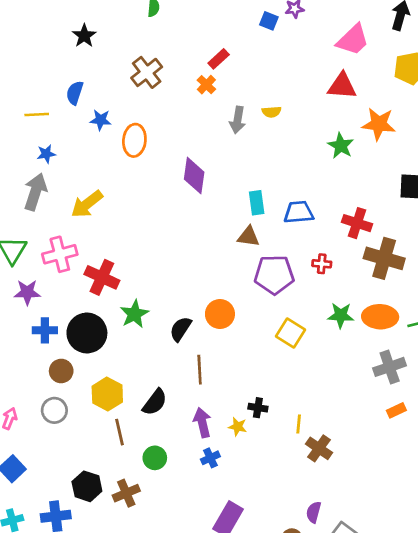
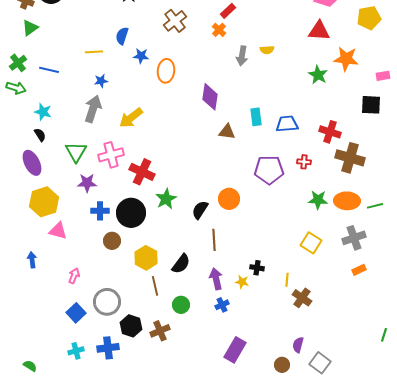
brown triangle: (248, 237) -> (227, 132), moved
yellow square: (291, 333) -> (311, 243), moved
gray circle: (54, 410) -> (107, 302), moved, size x1.4

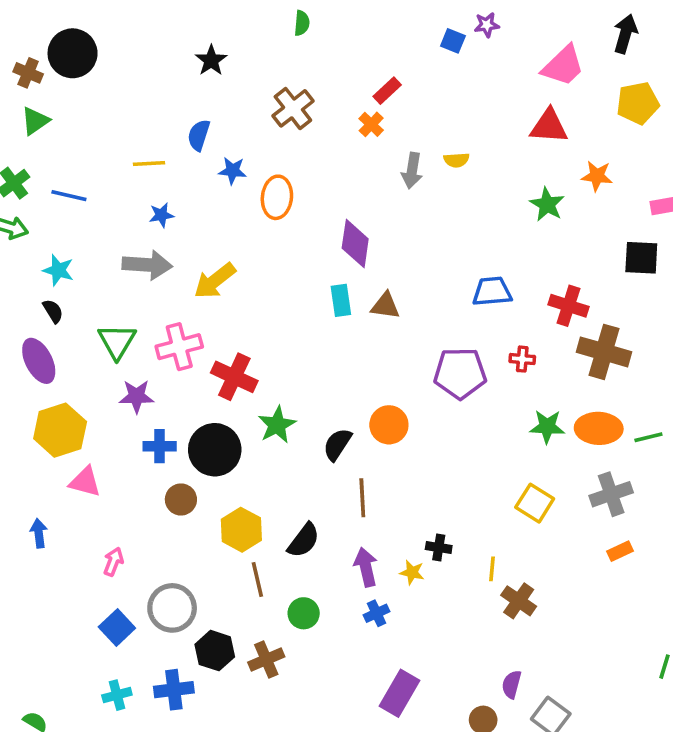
orange star: (346, 59) -> (597, 176), size x0.7
gray arrow: (93, 109) -> (147, 265), turned 76
cyan rectangle: (256, 117) -> (341, 300), moved

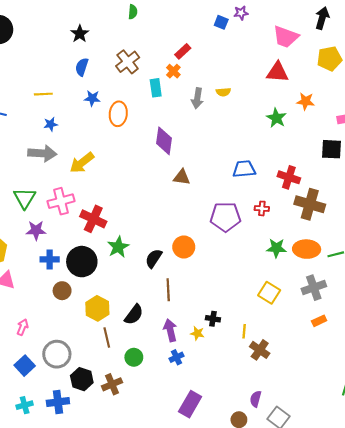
pink trapezoid: (563, 66) -> (286, 37), turned 64
blue semicircle: (199, 135) -> (82, 67), moved
cyan rectangle: (341, 300) -> (156, 88), moved

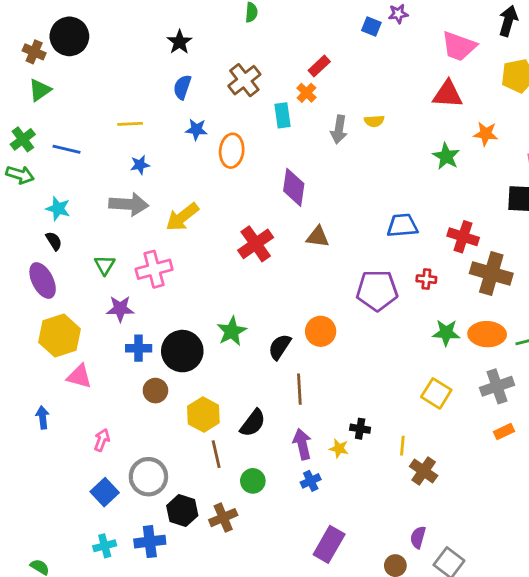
green triangle: (25, 198) -> (105, 265), size x0.7
red cross: (93, 219) -> (256, 244), moved, turned 30

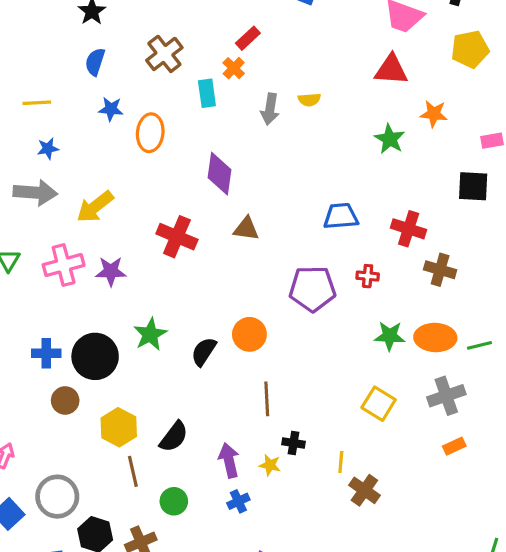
red cross: (256, 244) -> (177, 237), turned -32
brown cross: (491, 273) -> (440, 270), size x0.7
purple star: (120, 309) -> (111, 271), moved
brown line: (299, 389) -> (267, 399), moved

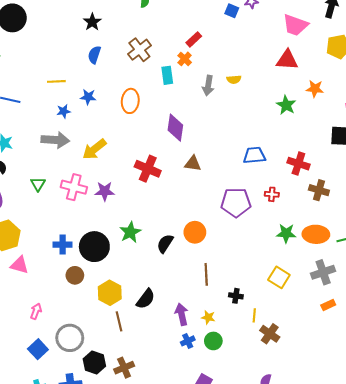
blue star: (111, 109) -> (88, 97), moved
pink cross: (64, 265) -> (74, 187), turned 30
black cross: (294, 443) -> (236, 296), moved
green circle: (174, 501) -> (213, 341), moved

